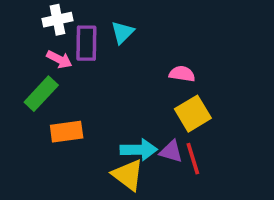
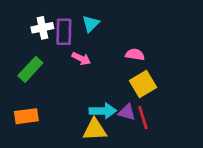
white cross: (57, 20) -> (42, 28), moved
pink arrow: (59, 59) -> (81, 59), moved
orange rectangle: (67, 132) -> (26, 116), moved
yellow triangle: (128, 175) -> (95, 130), turned -40

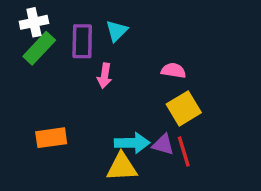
white cross: (42, 28) -> (34, 22), moved
pink arrow: (81, 59) -> (105, 76), turned 72
green rectangle: (30, 69) -> (39, 48), moved
orange rectangle: (26, 116) -> (51, 138), moved

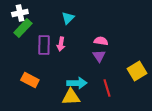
purple rectangle: (82, 41) -> (44, 45), moved
yellow square: (184, 108) -> (137, 71), moved
orange rectangle: (51, 138) -> (30, 80), turned 36
purple triangle: (163, 145) -> (99, 56), moved, turned 40

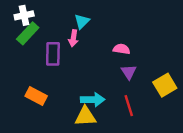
pink arrow: (61, 44) -> (73, 38), moved
purple triangle: (99, 56) -> (129, 72), moved

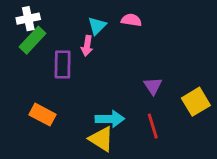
pink semicircle: (122, 49) -> (131, 20), moved
yellow triangle: (85, 116) -> (101, 139), turned 35

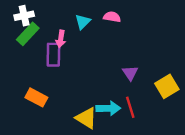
pink arrow: (87, 46) -> (61, 39), moved
cyan arrow: (110, 119) -> (108, 108), moved

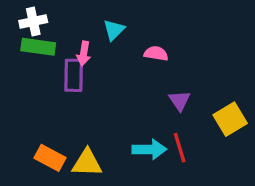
pink semicircle: (112, 17) -> (156, 53), moved
green rectangle: (28, 34) -> (38, 47), turned 55
orange rectangle: (36, 97) -> (50, 158), moved
yellow triangle: (86, 118) -> (87, 163), moved, turned -30

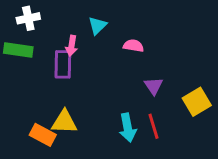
green rectangle: (38, 47) -> (18, 50), moved
cyan arrow: (149, 149) -> (128, 128), turned 80
yellow triangle: (87, 163) -> (64, 122), moved

